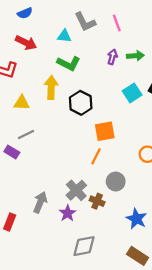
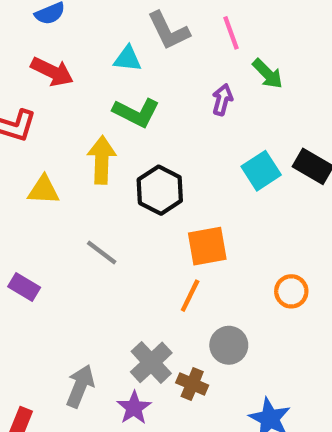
green arrow: (135, 56) -> (268, 74), moved, turned 49
gray line: (26, 135) -> (102, 253), moved, turned 63

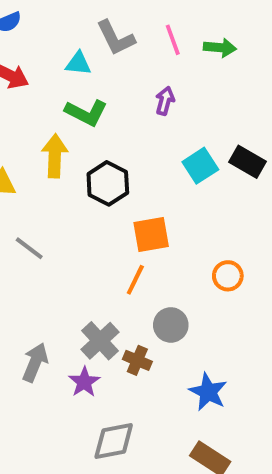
green arrow: (268, 74) -> (220, 48), moved, turned -40
gray line: (102, 253) -> (29, 248), moved

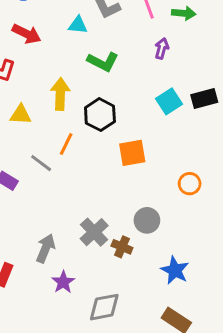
purple arrow: (165, 101) -> (162, 48), moved
green L-shape: (86, 113) -> (103, 62), moved
black rectangle: (247, 162) -> (204, 98), turned -45
orange line: (135, 280) -> (66, 144), moved
purple star: (84, 382) -> (63, 282), moved

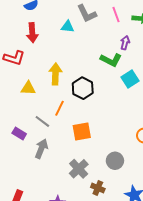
red arrow: (26, 34) -> (32, 33), turned 60
green L-shape: (103, 62) -> (111, 60), moved
orange square: (132, 153) -> (82, 132), moved
brown cross: (122, 247) -> (98, 188), moved
gray arrow: (46, 248) -> (41, 149), moved

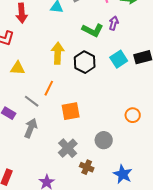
green L-shape: (111, 60) -> (93, 30), moved
yellow arrow: (55, 74) -> (58, 53), moved
black hexagon: (83, 88) -> (85, 62), moved

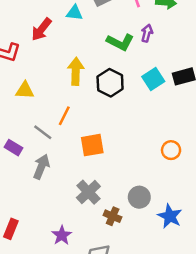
red arrow: (22, 13) -> (41, 29), moved, turned 42
gray circle: (104, 140) -> (139, 197), moved
blue star: (123, 174) -> (170, 216), moved

